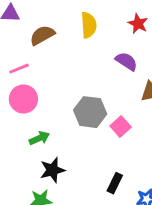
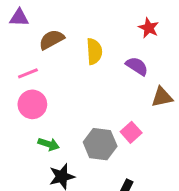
yellow semicircle: (89, 25) -> (94, 51), moved
gray hexagon: (90, 112) -> (100, 144), moved
green arrow: (39, 138) -> (49, 144), turned 42

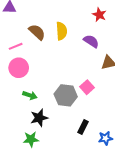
brown semicircle: (52, 40) -> (37, 32), moved, turned 72

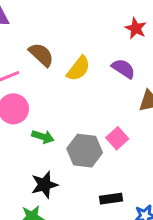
yellow semicircle: (62, 31) -> (78, 69), moved, turned 42
green arrow: (30, 95) -> (43, 137), moved
black rectangle: (83, 127) -> (111, 199), turned 56

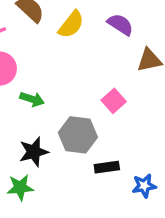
gray hexagon: (85, 151) -> (78, 135), moved

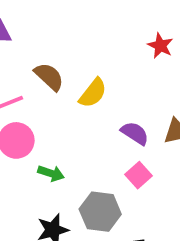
purple semicircle: (120, 24) -> (135, 133), moved

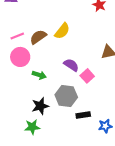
brown semicircle: (49, 77) -> (38, 37), moved, turned -78
purple semicircle: (135, 133) -> (71, 65), moved

